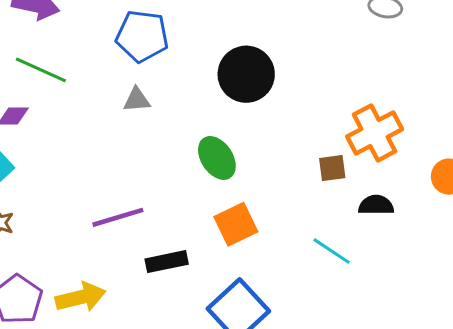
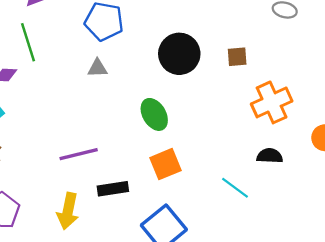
green line: (41, 70) -> (28, 42), turned 45
brown square: (332, 168) -> (237, 57), moved
yellow arrow: (81, 297) -> (68, 211), moved, turned 112

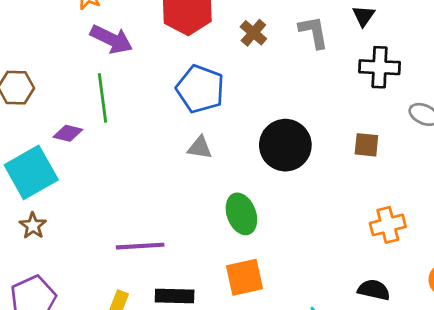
brown square: (237, 57) -> (366, 145), moved
gray triangle: (98, 68) -> (200, 148), moved
orange cross: (272, 102) -> (388, 225), size x0.7

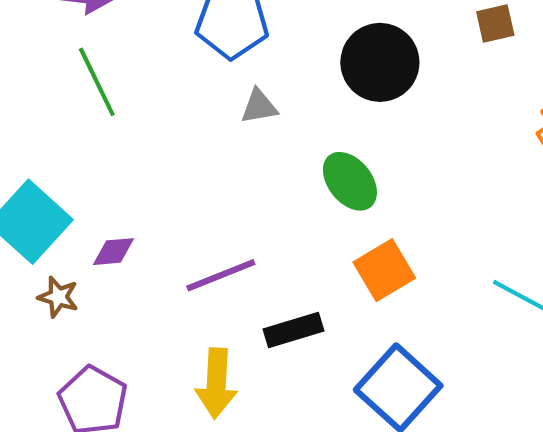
purple diamond: (68, 133) -> (114, 252), moved

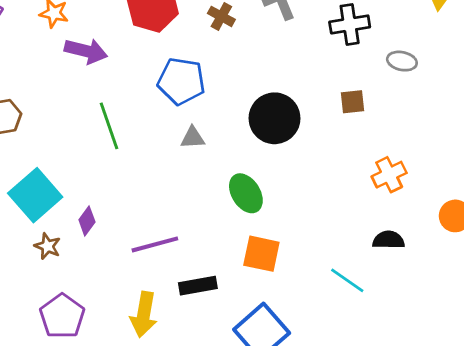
green line: (97, 82) -> (109, 126), moved
purple diamond: (114, 252) -> (87, 221), turned -56
orange square: (384, 270) -> (261, 254), turned 36

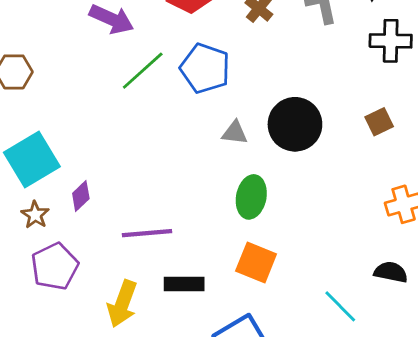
brown square: (352, 102) -> (379, 122), turned -30
green line: (109, 126) -> (143, 71), moved, turned 57
gray triangle: (193, 138) -> (235, 133), moved
green ellipse: (246, 193) -> (251, 197), turned 33
purple pentagon: (62, 316) -> (55, 266), moved

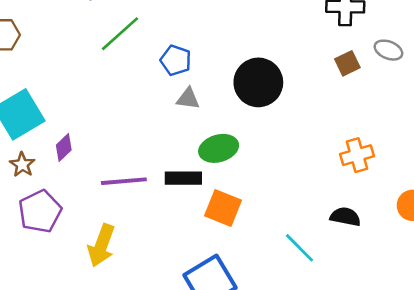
blue pentagon: (205, 68) -> (176, 60), moved, size x0.7
brown square: (379, 122) -> (347, 63), moved
gray triangle: (235, 133) -> (188, 99), moved
green ellipse: (251, 197) -> (219, 148), turned 63
black rectangle: (184, 284) -> (183, 178), moved

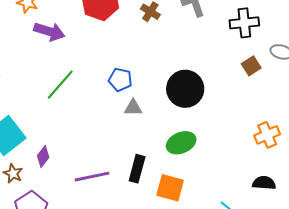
green line: (120, 34) -> (60, 85), moved
green ellipse: (219, 148) -> (181, 143), moved
black rectangle: (183, 178) -> (137, 169), turned -68

